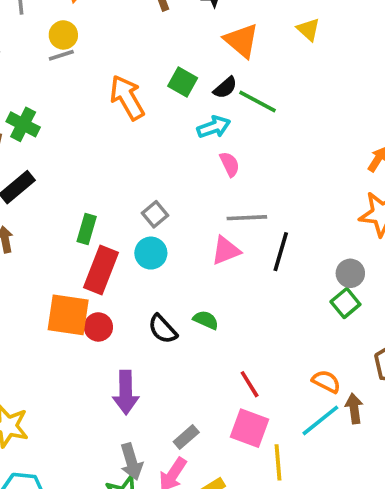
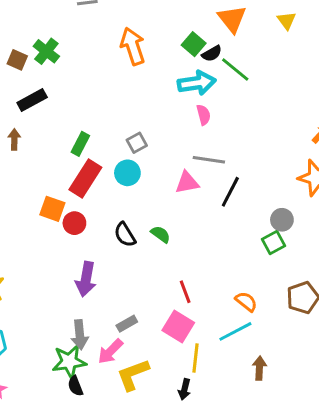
green square: (183, 82) -> (194, 44), moved
cyan arrow: (214, 127) -> (197, 83), size x1.4
orange square: (68, 315) -> (52, 209), size x0.7
brown arrow: (354, 409) -> (259, 368), moved

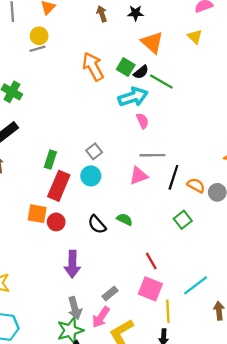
orange arrow: (133, 46) -> (93, 67), moved
green square: (273, 242) -> (183, 220), moved
orange semicircle: (246, 302) -> (196, 185), moved

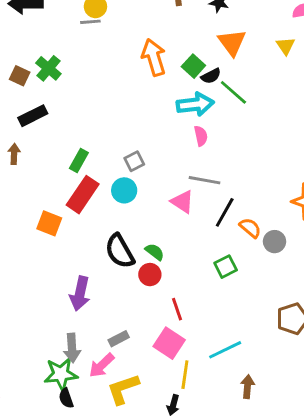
pink triangle: (138, 176) -> (182, 202), turned 42
red circle: (56, 222) -> (150, 275), moved
black semicircle: (97, 224) -> (120, 251), size x1.4

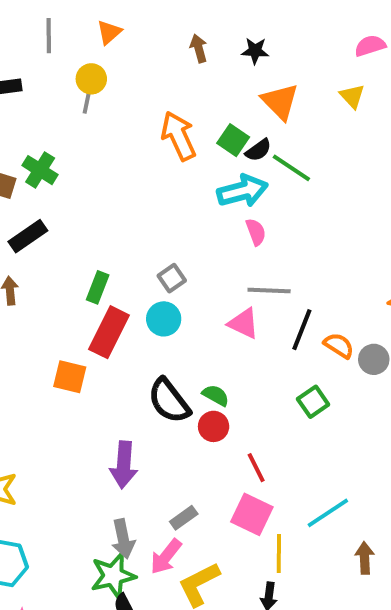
gray line: (90, 22) -> (87, 100), turned -66

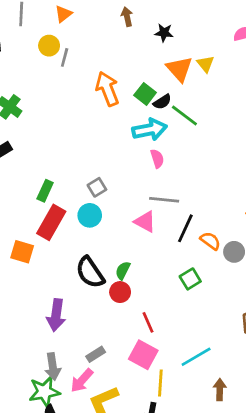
brown arrow: (199, 48) -> (127, 17), moved
yellow triangle: (352, 96) -> (205, 64), moved
gray line: (87, 100) -> (65, 57), moved
green semicircle: (216, 395) -> (123, 270), turned -96

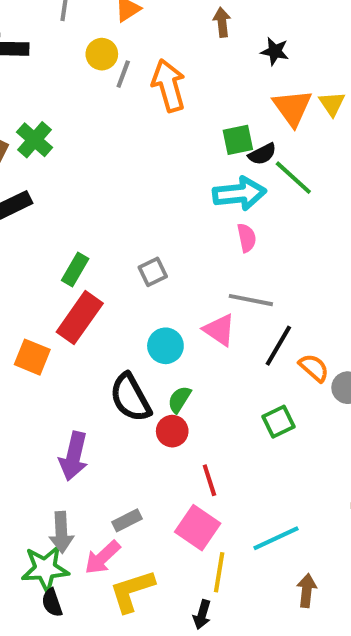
orange arrow: (107, 89) -> (169, 85), moved
green square: (145, 94) -> (238, 140), turned 35
cyan circle: (90, 215) -> (165, 346), moved

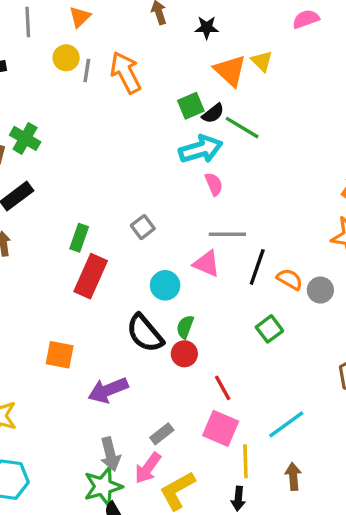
orange square: (32, 357) -> (60, 355), moved
purple arrow: (74, 456) -> (108, 390), turned 66
brown arrow: (307, 590) -> (293, 476), moved

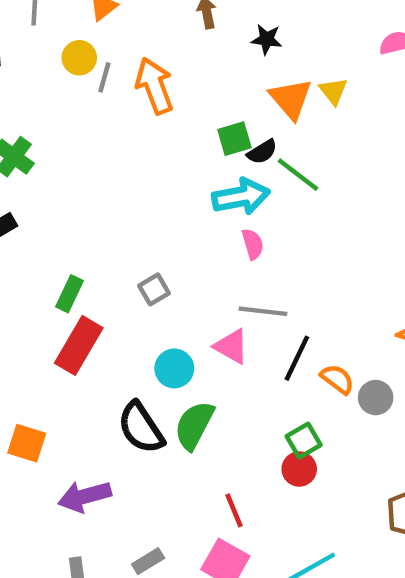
green semicircle: (185, 327) -> (194, 425), size x1.6
red circle: (184, 354) -> (299, 469), moved

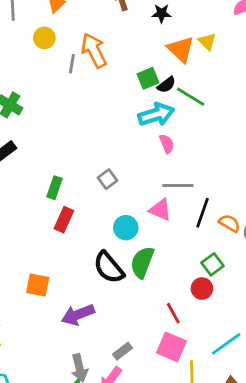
gray line: (104, 77) -> (72, 64), moved
red rectangle: (79, 345) -> (64, 220), size x0.7
red circle: (299, 469) -> (202, 289), moved

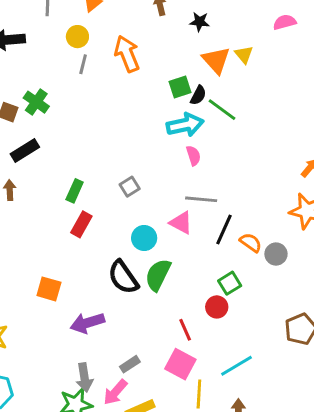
gray line: (72, 64) -> (83, 64), moved
black semicircle: (166, 85) -> (198, 95), turned -30

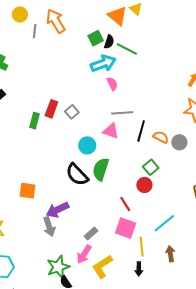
gray line: (83, 64) -> (35, 31), moved
red rectangle: (81, 224) -> (51, 109), moved
gray arrow: (84, 378) -> (49, 227), moved

